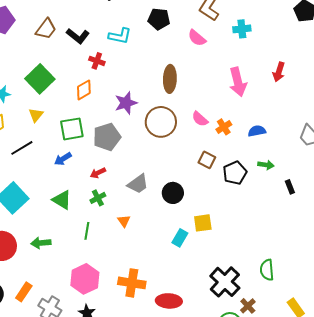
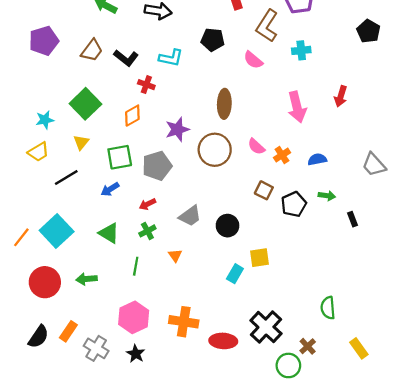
black cross: (225, 282) -> (266, 327), moved

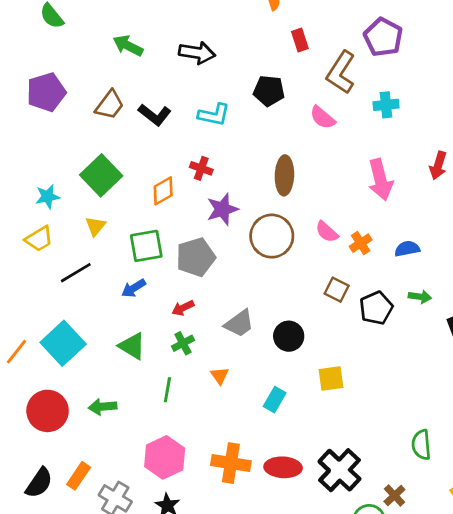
red cross: (146, 85) -> (201, 168), moved
cyan rectangle: (235, 274) -> (275, 400), moved
red ellipse: (223, 341) -> (283, 467), moved

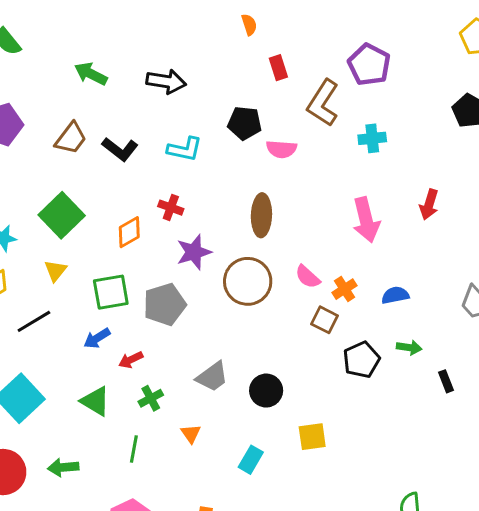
pink semicircle: (323, 118) -> (281, 149), moved, turned -36
brown square: (337, 290) -> (325, 320), moved
red arrow: (183, 308) -> (131, 360), moved

